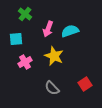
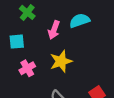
cyan semicircle: (70, 31) -> (80, 21), moved
yellow star: (54, 56) -> (61, 61), turned 30

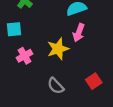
pink arrow: (54, 30) -> (79, 33), moved

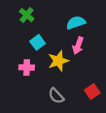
cyan square: (14, 29) -> (38, 42), moved, turned -32
pink cross: (24, 56) -> (27, 67), turned 32

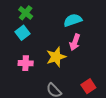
cyan square: (38, 42) -> (22, 33), moved

